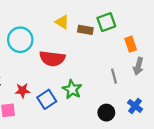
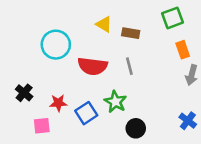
green square: (106, 22) -> (173, 18), moved
gray line: (114, 76) -> (129, 66), moved
black circle: (106, 113) -> (136, 128), moved

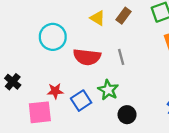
brown rectangle: (131, 33) -> (123, 16), moved, turned -63
black cross: (24, 93) -> (13, 82), moved
pink square: (42, 126) -> (40, 112), size x1.5

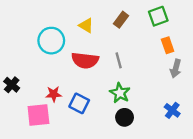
yellow triangle: (98, 18) -> (86, 25), moved
green star: (108, 90) -> (120, 93), moved
blue square: (81, 101) -> (79, 103), turned -30

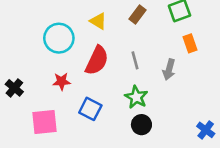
red semicircle: (85, 60) -> (97, 60), turned -72
gray arrow: (176, 68) -> (169, 70), moved
red star: (54, 94) -> (62, 81), moved
blue cross: (172, 110) -> (206, 130), moved

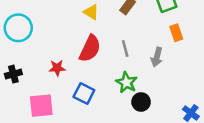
cyan circle: (59, 38) -> (18, 28), moved
black cross: (14, 88) -> (13, 74), turned 35
black circle: (141, 125) -> (141, 102), moved

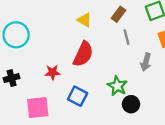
gray line: (125, 48) -> (126, 37), moved

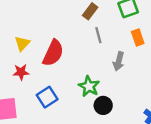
yellow triangle: (84, 20) -> (22, 43), moved, turned 42
blue square: (78, 96) -> (47, 97), turned 30

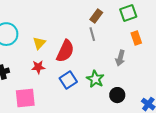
gray line: (98, 35) -> (92, 34), moved
blue square: (47, 97) -> (68, 80), moved
black circle: (103, 105) -> (117, 95), moved

